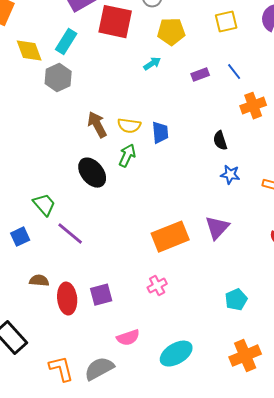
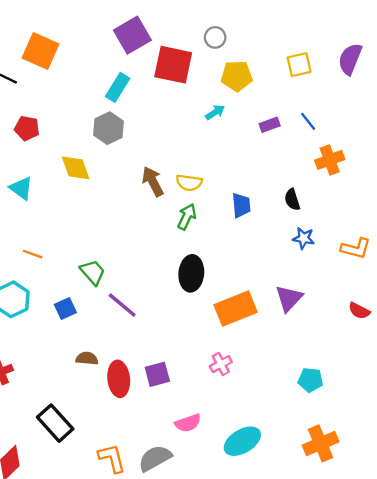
yellow diamond: (29, 51) -> (76, 168), moved
blue trapezoid: (160, 133) -> (241, 205), moved
black ellipse: (92, 173) -> (191, 273), moved, turned 44
cyan pentagon: (236, 300) -> (310, 380), turned 30

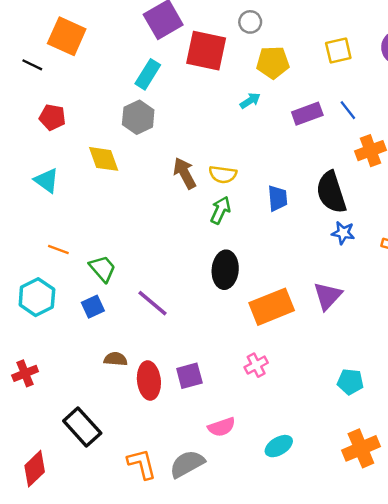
purple rectangle: (270, 125) -> (307, 114), size x1.4
black semicircle: (292, 200) -> (331, 192), size x1.8
green trapezoid: (93, 272) -> (102, 269), moved
cyan ellipse: (242, 441) -> (279, 446), size x0.7

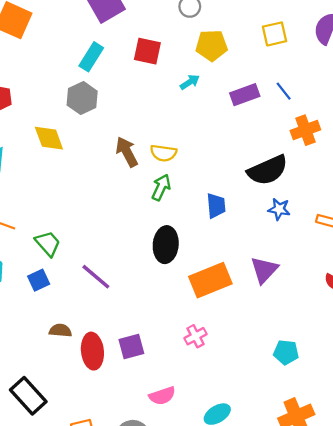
red square: (206, 51) -> (147, 51), moved, size x0.7
black semicircle: (331, 192) -> (268, 170), turned -96
blue trapezoid: (278, 198) -> (216, 206), moved

